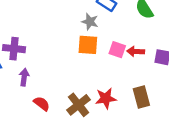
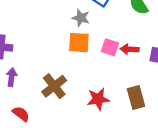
red semicircle: (42, 104) -> (21, 114), moved
brown cross: (79, 105) -> (54, 86), moved

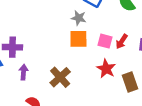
red arrow: (129, 49) -> (122, 41), turned -56
red star: (98, 99) -> (106, 69), moved, turned -30

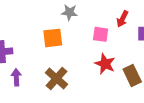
orange square: (78, 39) -> (53, 38), moved
red arrow: (122, 41) -> (122, 19), moved

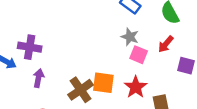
gray star: (69, 12) -> (130, 37), moved
orange square: (53, 38) -> (103, 83), moved

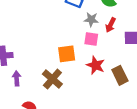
gray star: (130, 37) -> (91, 20), moved
orange square: (103, 83) -> (67, 54), moved

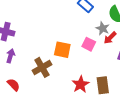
gray star: (91, 20) -> (103, 28), moved
red star: (96, 65) -> (81, 84), moved

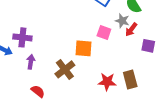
pink square: (89, 44) -> (104, 33), moved
red star: (81, 84) -> (107, 82), turned -30

